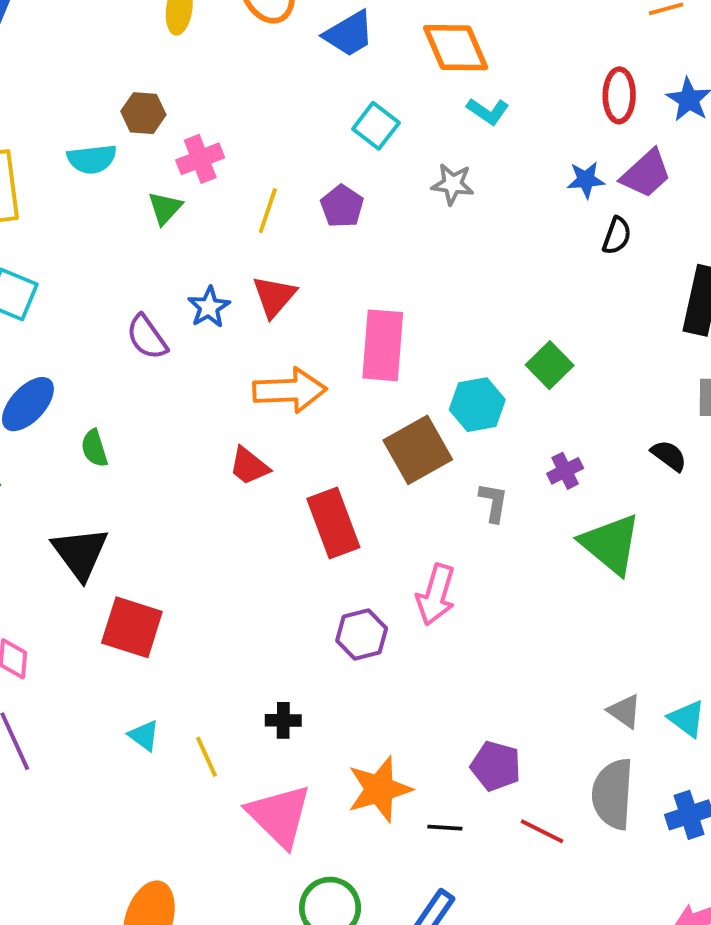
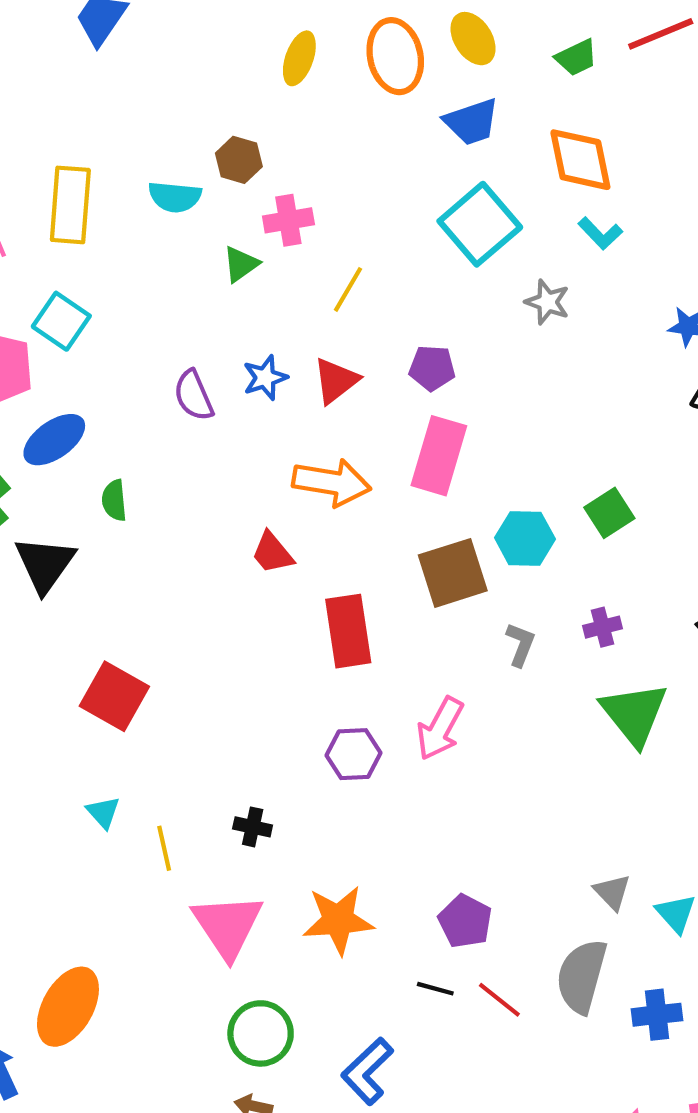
cyan square: (376, 126) -> (480, 224), size x1.6
purple pentagon: (342, 206) -> (432, 368), moved, turned 30
black triangle: (80, 553) -> (45, 564), moved
black line: (445, 828) -> (435, 989), moved

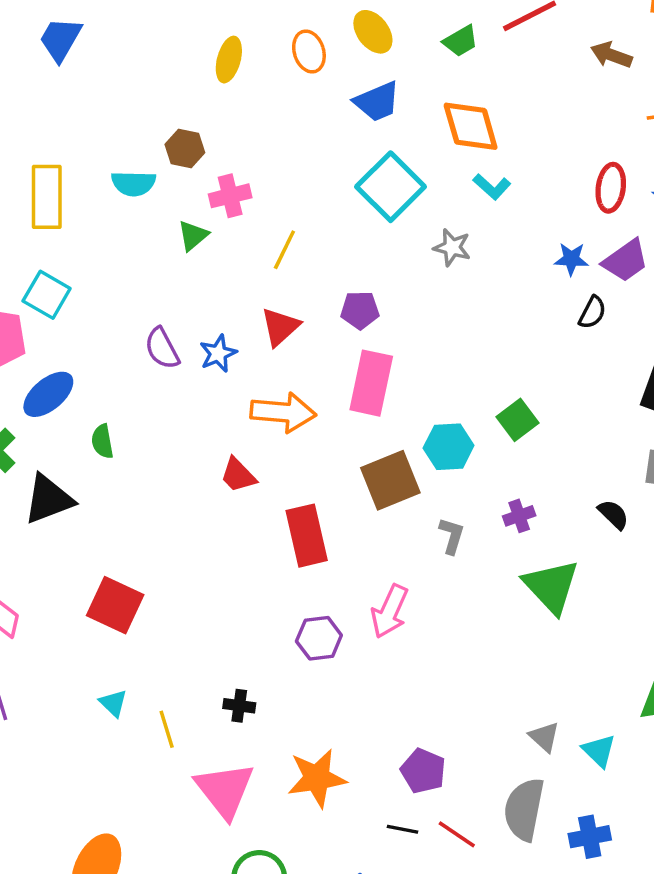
orange ellipse: (395, 56) -> (309, 52), size x0.7
blue star: (265, 378) -> (218, 353), moved
black triangle: (45, 564) -> (49, 499), turned 38

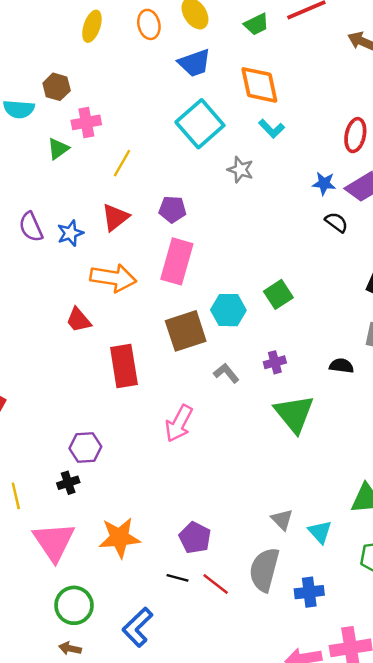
black semicircle: (592, 312) -> (336, 222), turned -85
black semicircle: (613, 514) -> (341, 366), turned -40
gray L-shape: (452, 536) -> (226, 373), turned -60
purple hexagon: (319, 638) -> (85, 447), moved
black cross: (239, 706) -> (68, 483), turned -30

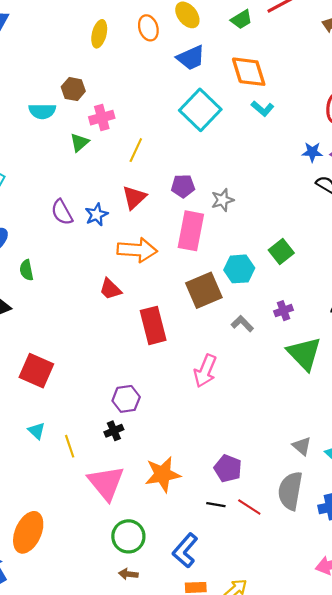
gray star: (240, 170) -> (222, 200), moved, turned -30

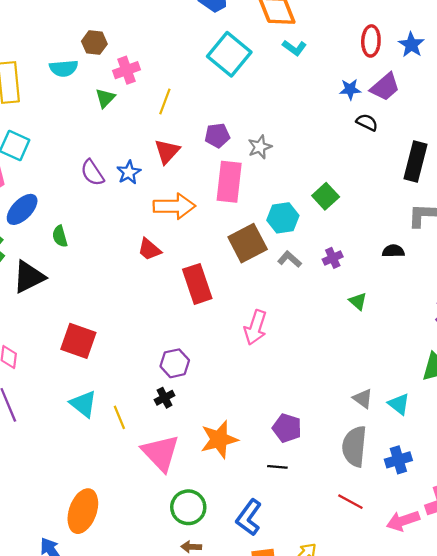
gray L-shape: (242, 324) -> (290, 259), moved
green triangle: (304, 353) -> (358, 301), size x0.5
cyan triangle: (36, 431) -> (83, 404), size x1.5
red line: (249, 507) -> (350, 502), moved

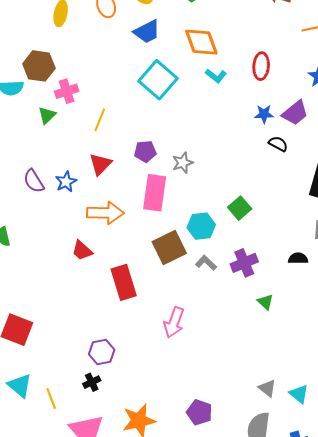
red ellipse: (371, 41) -> (261, 66), moved
brown hexagon: (94, 43) -> (39, 66), size x1.4
purple cross: (333, 258) -> (244, 263), size x1.5

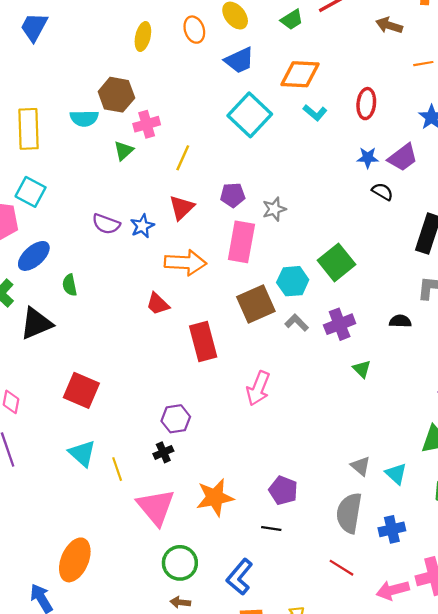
orange diamond: (201, 42) -> (300, 74), turned -69
purple semicircle: (34, 181) -> (106, 224), turned -40
green square: (240, 208) -> (336, 262), size x1.4

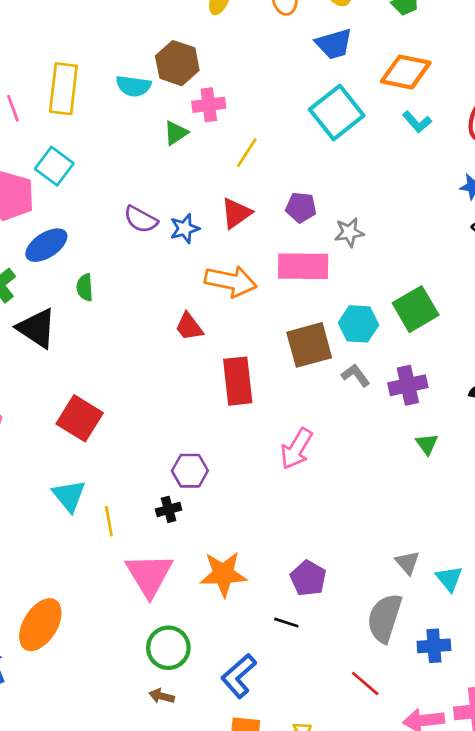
pink rectangle: (241, 242) -> (303, 266), turned 72
black triangle: (36, 323) -> (37, 328), turned 48

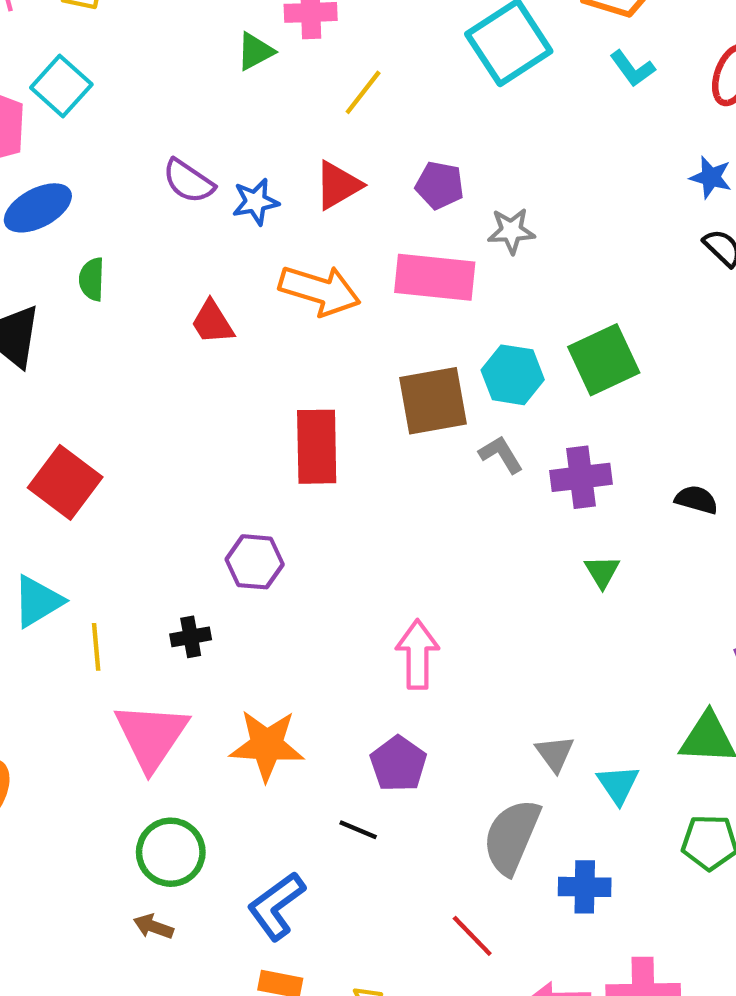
red trapezoid: (189, 327) -> (212, 322), moved
pink arrow: (296, 449) -> (417, 654), moved, turned 144
purple hexagon: (190, 471) -> (255, 562), moved
cyan triangle: (69, 496) -> (38, 601), turned 33

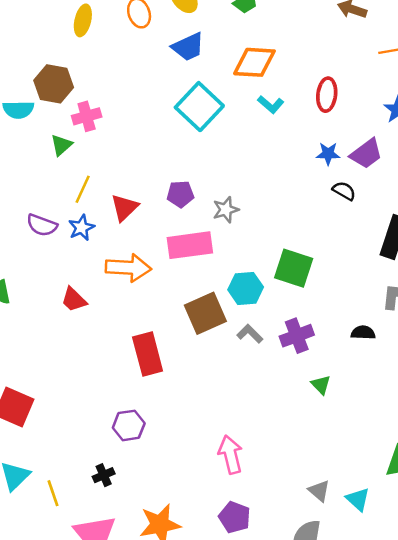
yellow line: (363, 92) -> (83, 189), moved
green square: (604, 360) -> (294, 268), turned -33

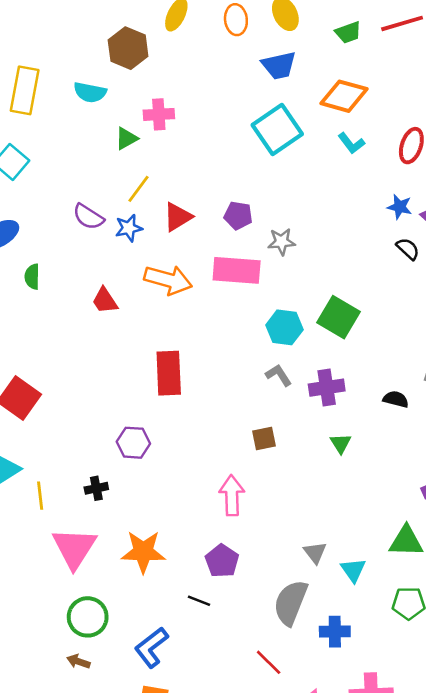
brown hexagon: (54, 84) -> (128, 48), moved
brown square: (205, 313) -> (264, 439), moved, size x0.6

